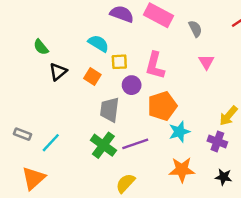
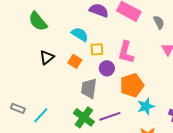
green semicircle: (41, 47) -> (38, 21), moved, size x1.5

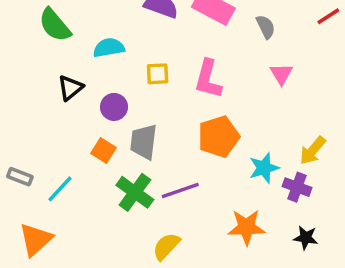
cyan semicircle: (80, 34) -> (109, 48), moved, turned -42
orange square: (75, 61) -> (104, 151), moved
purple circle: (107, 68) -> (114, 107), moved
cyan star: (146, 106) -> (264, 168), moved

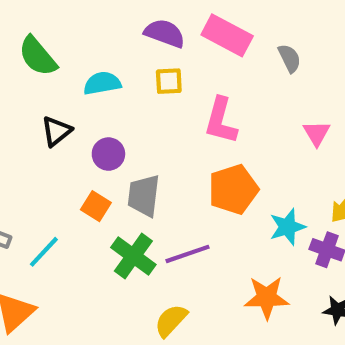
yellow square: (158, 74) -> (169, 81), moved
pink triangle: (281, 74) -> (317, 133), moved

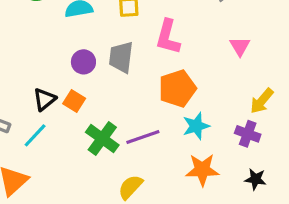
black triangle: (56, 131) -> (44, 99), moved
gray trapezoid: (144, 196) -> (121, 57), moved
cyan star: (287, 227) -> (196, 126), moved

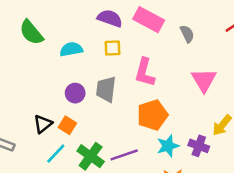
pink triangle: (240, 46) -> (204, 80), size x1.5
purple cross: (248, 134) -> (199, 146), moved
cyan line: (35, 135) -> (56, 154), moved

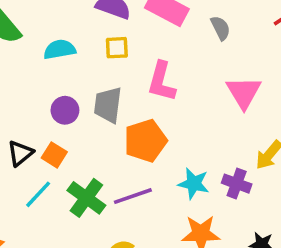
orange pentagon: (152, 115) -> (145, 141), moved
cyan star: (168, 146) -> (194, 184), turned 30

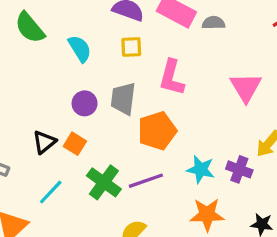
gray semicircle: (221, 28) -> (213, 23), moved, turned -65
cyan semicircle: (60, 49) -> (80, 49), turned 68
cyan line: (38, 194) -> (51, 192), moved

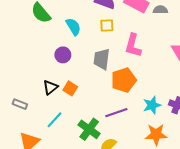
purple circle: (85, 103) -> (63, 55), moved
cyan star: (201, 169) -> (152, 105), turned -30
green cross: (104, 182) -> (89, 129), moved

